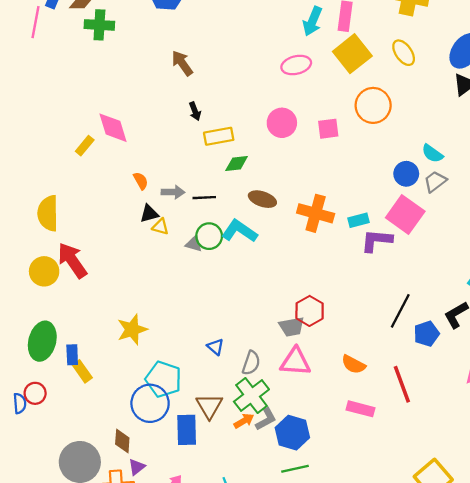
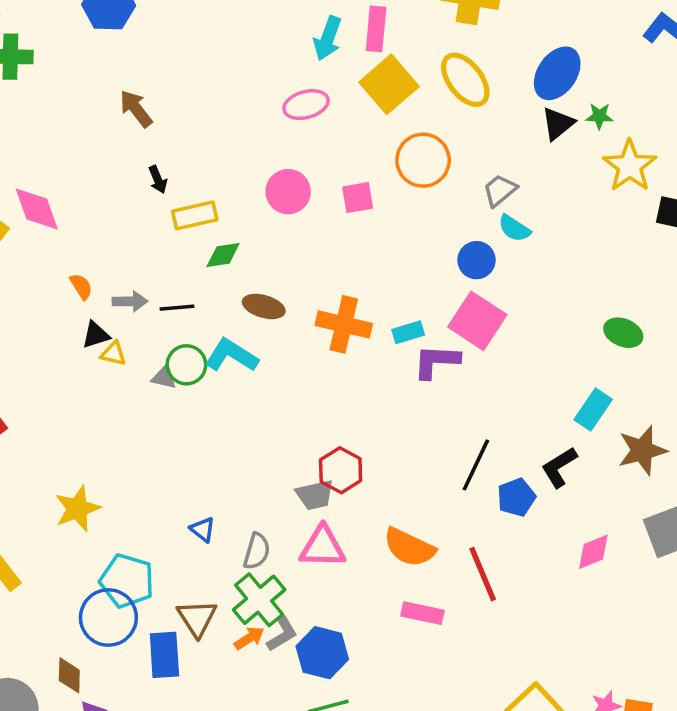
yellow ellipse: (404, 53) -> (465, 80), size x1.4
gray trapezoid: (435, 182) -> (500, 190), moved
orange semicircle: (354, 364) -> (409, 547), size x1.4

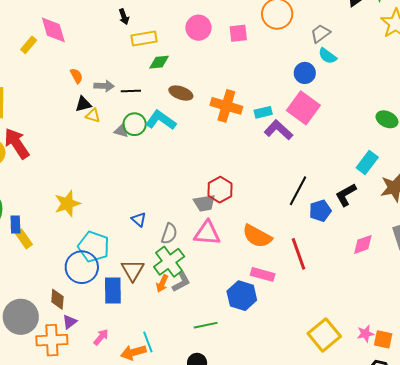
purple L-shape: (436, 361) -> (278, 130), turned 36
orange arrow: (249, 638) -> (162, 283), turned 144
blue hexagon: (322, 653) -> (242, 296), moved

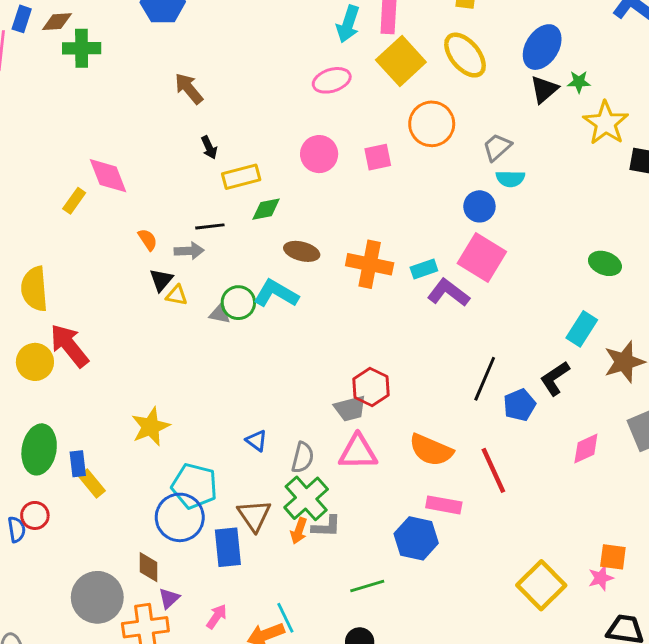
cyan semicircle: (327, 56) -> (510, 179), turned -30
black line: (131, 91) -> (210, 226), moved
black triangle: (83, 104) -> (161, 280), turned -30
gray L-shape: (181, 282) -> (326, 527), turned 35
orange square: (383, 339) -> (613, 557), moved

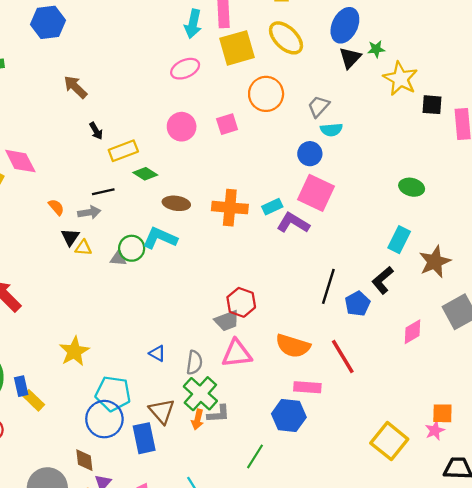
yellow square: (401, 61) -> (237, 48), turned 33
green diamond: (266, 209) -> (145, 174), turned 50
green line: (367, 586) -> (255, 456), turned -35

